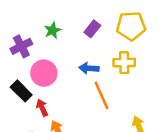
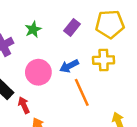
blue arrow: (89, 68) -> (69, 66), turned -30
pink circle: (44, 73) -> (38, 72), moved

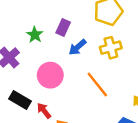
purple rectangle: (72, 27) -> (63, 27), moved
blue arrow: (69, 66) -> (77, 47), moved

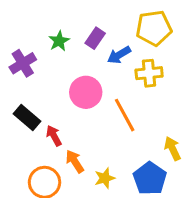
blue arrow: (77, 47) -> (119, 55), moved
pink circle: (50, 75) -> (86, 92), moved

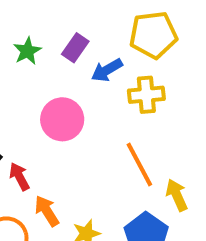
orange line: (125, 115) -> (139, 164), moved

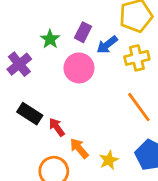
pink circle: (62, 119) -> (79, 68), moved

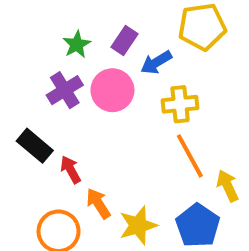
yellow cross: (137, 58) -> (180, 104), moved
purple cross: (19, 64) -> (65, 90), moved
yellow star: (109, 160) -> (138, 225), size x1.4

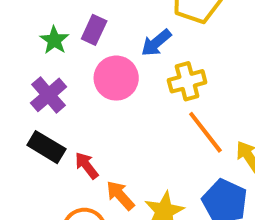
purple rectangle: (124, 40) -> (94, 30), moved
green star: (77, 44) -> (54, 40), moved
purple cross: (65, 90) -> (48, 95), moved

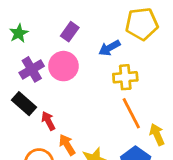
green star: (54, 40) -> (19, 33), moved
pink circle: (116, 78) -> (63, 66), moved

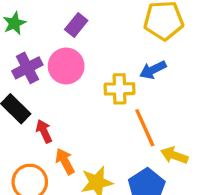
blue arrow: (109, 48) -> (153, 70), moved
yellow cross: (125, 77) -> (120, 89), moved
yellow arrow: (157, 135) -> (174, 155), turned -50

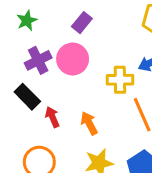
orange arrow: (65, 161) -> (89, 123), moved

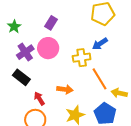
red arrow: (52, 117) -> (39, 99), moved
orange arrow: (89, 123) -> (65, 89), turned 133

